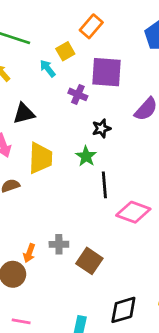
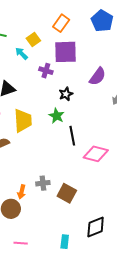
orange rectangle: (91, 26) -> (61, 23), moved

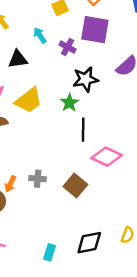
cyan arrow: (21, 53) -> (40, 35), moved
black star: (66, 94) -> (85, 79), size x1.5
yellow trapezoid: (23, 121) -> (29, 100), turned 45
brown square: (67, 193) -> (75, 185), moved

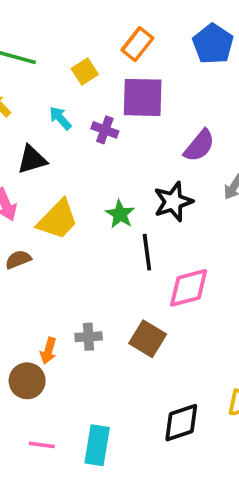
black star: (85, 79) -> (173, 202), moved
pink diamond: (107, 157) -> (189, 288), turned -32
cyan rectangle: (49, 252) -> (97, 445), moved, size x1.5

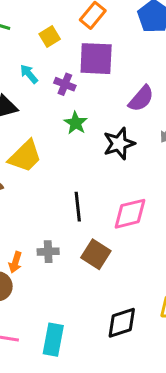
green star: (120, 214) -> (76, 123), moved
black line: (147, 252) -> (78, 207), moved

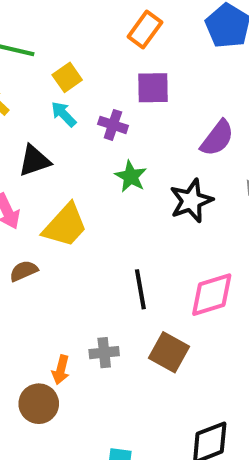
yellow square: (50, 37) -> (67, 77), moved
purple square: (96, 59) -> (153, 88), size x0.7

